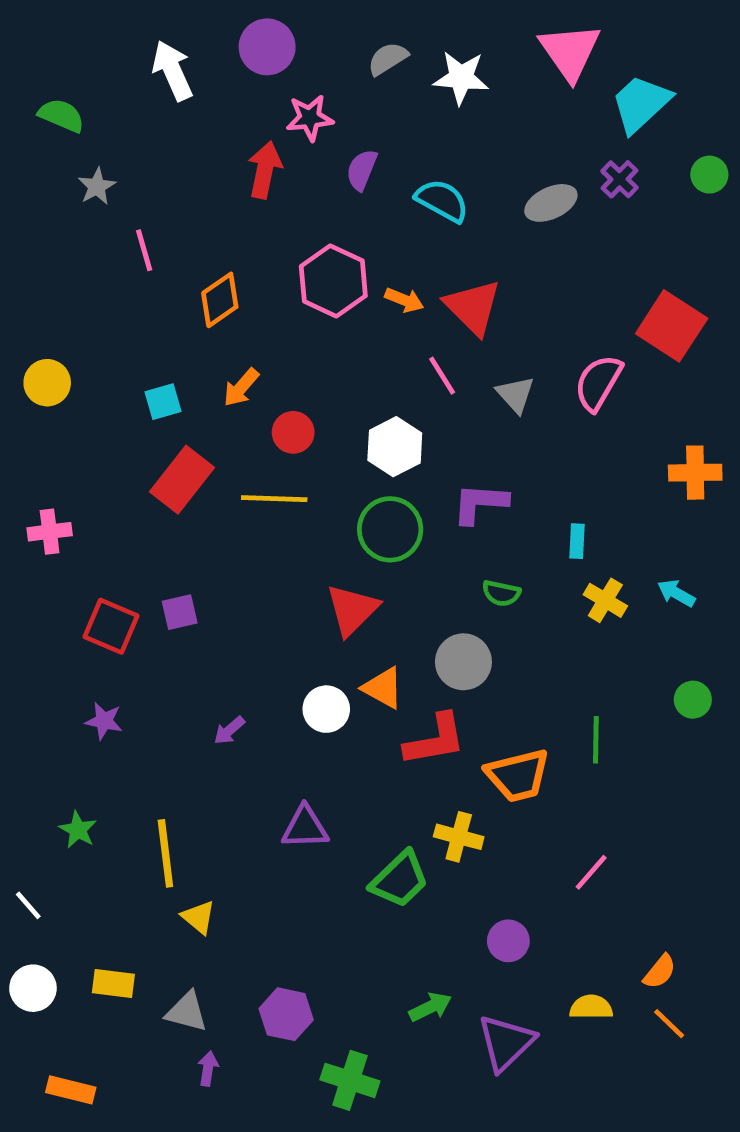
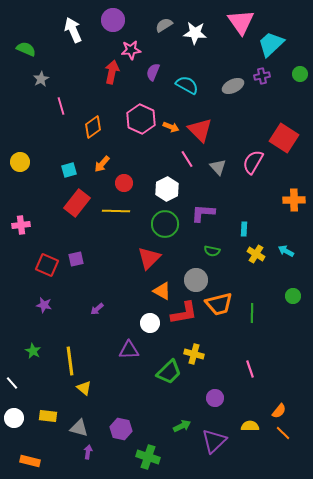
purple cross: (620, 179) -> (262, 76), turned 35
white circle: (326, 709) -> (150, 323), moved
orange trapezoid: (518, 775) -> (219, 304), moved
pink line: (591, 872) -> (250, 369), turned -60

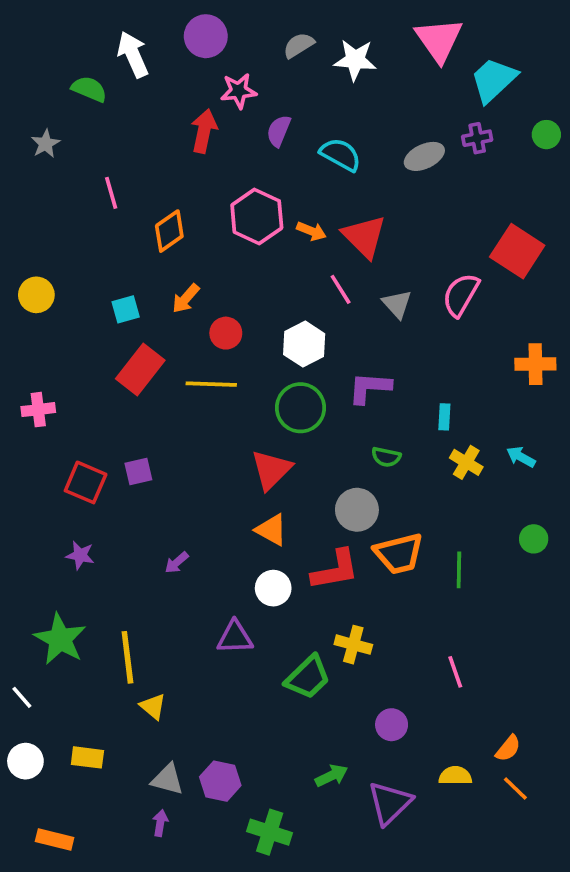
green semicircle: (26, 49) -> (89, 89), moved
gray star: (41, 79) -> (45, 144), moved
orange triangle: (162, 291) -> (271, 530), moved
green star: (33, 351) -> (60, 639), size x1.8
gray triangle: (79, 428) -> (168, 779), moved

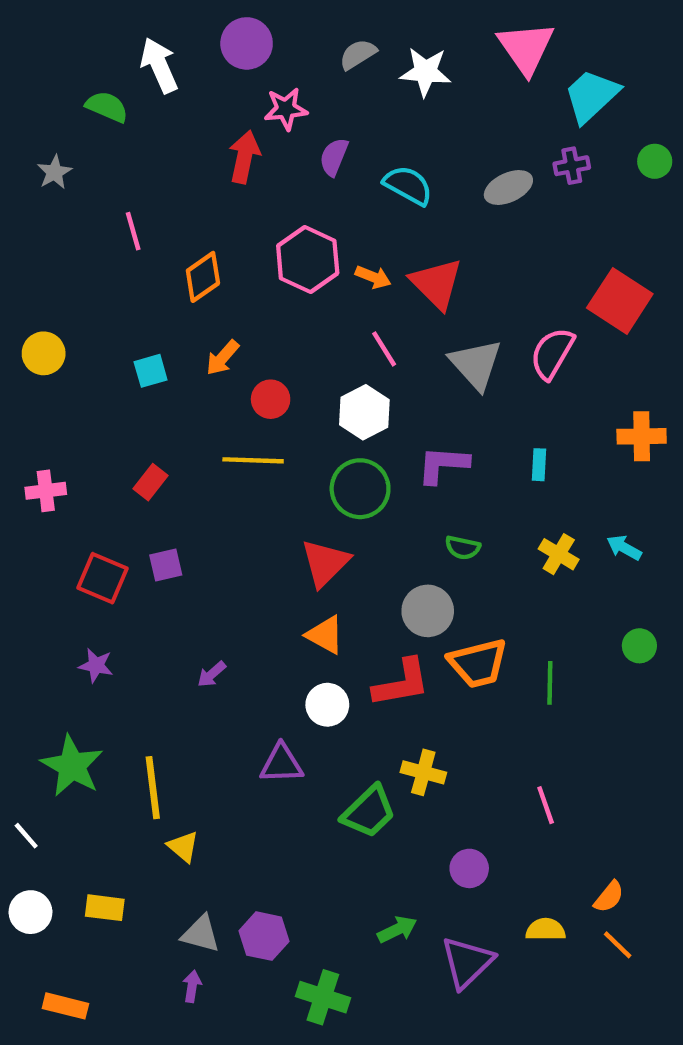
pink line: (341, 289) -> (384, 349), moved
gray triangle: (397, 304) -> (476, 364), size x1.5
red rectangle: (140, 370) -> (151, 482), moved, size x0.6
cyan rectangle: (444, 417) -> (539, 465), moved

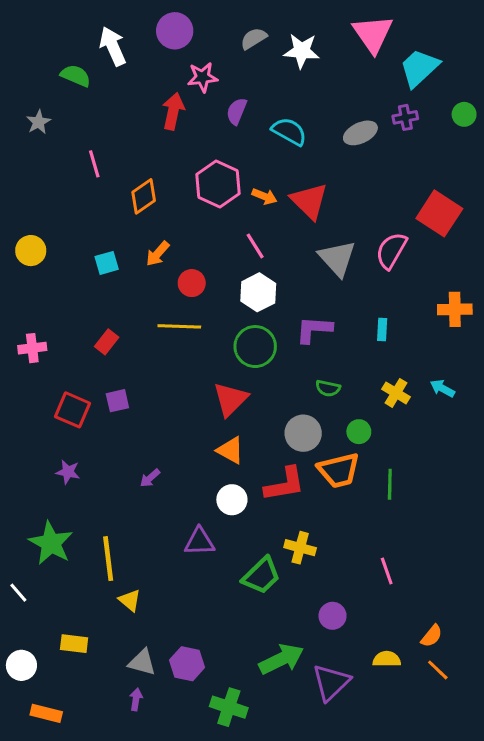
pink line: (384, 349) -> (255, 246), moved
green circle: (639, 646) -> (359, 432), moved
white circle: (30, 912) -> (21, 665), moved
green arrow: (397, 930) -> (281, 659), size x1.6

